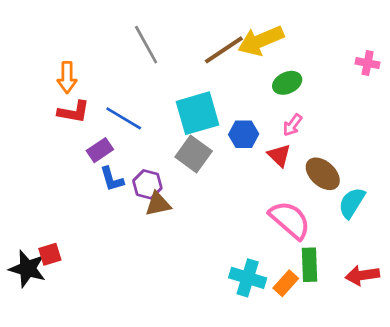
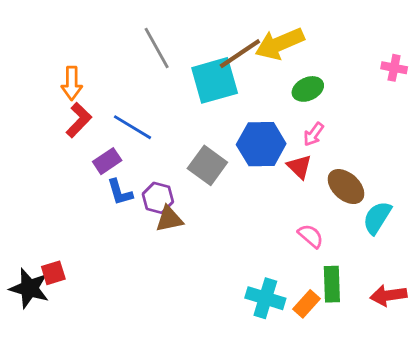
red L-shape: (74, 112) -> (79, 120), turned -56
cyan square: (198, 113) -> (215, 80), moved
blue hexagon: (244, 134) -> (261, 144), size x1.5
pink semicircle: (290, 220) -> (311, 236), size x0.6

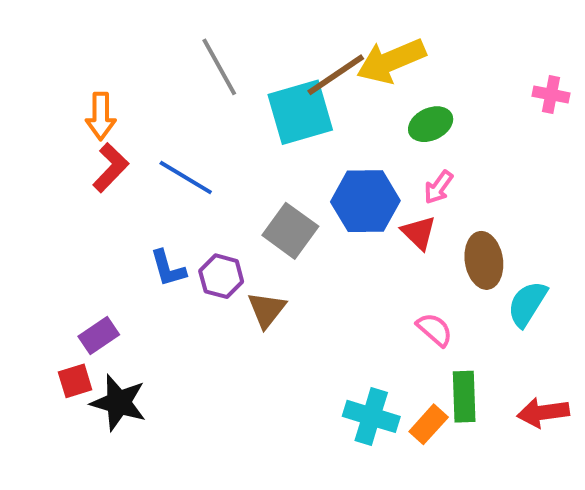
purple rectangle: (107, 161) -> (99, 335), moved
brown ellipse: (346, 187) -> (484, 260), turned 39
brown triangle: (169, 219) -> (267, 310), moved, turned -40
black star: (29, 288) -> (119, 403), moved

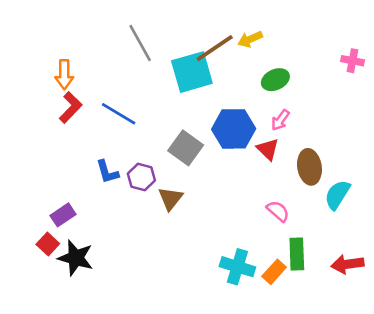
yellow arrow: (391, 61) -> (250, 39), size x0.6
red square: (75, 381) -> (48, 244), turned -30

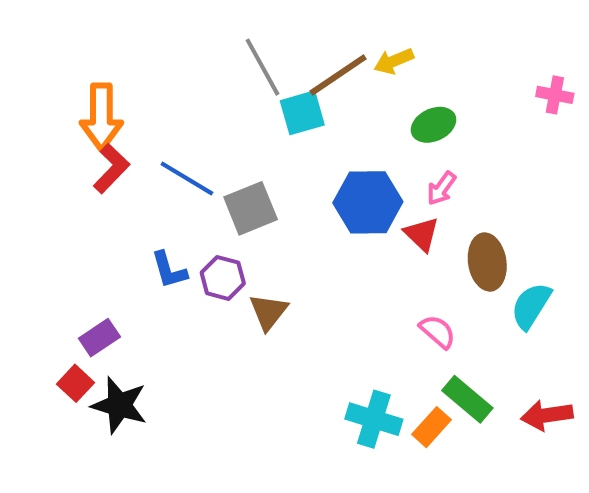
gray line: (140, 43) -> (262, 67), moved
cyan square: (192, 72) -> (302, 113), size x0.7
orange arrow: (64, 75) -> (101, 117), size x1.4
gray square: (186, 148) -> (251, 208), moved, turned 32
green rectangle: (297, 254) -> (467, 399), turned -48

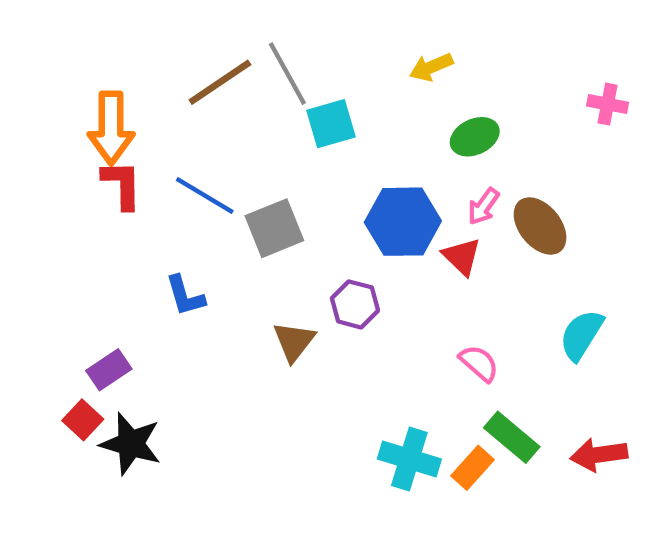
brown line: (338, 75) -> (220, 82), moved
red L-shape: (111, 169) -> (122, 185), turned -45
brown ellipse: (487, 262) -> (540, 226), moved, turned -30
purple hexagon: (223, 278) -> (355, 304), moved

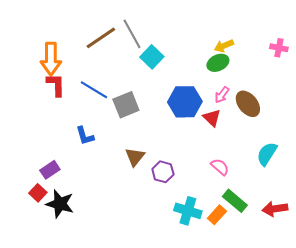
yellow arrow: (431, 67) -> (224, 46), moved
cyan square: (331, 124) -> (152, 57), turned -30
purple hexagon: (355, 304) -> (163, 172), moved

